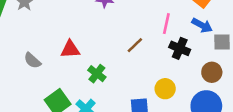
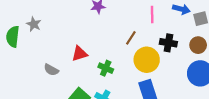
black cross: (180, 48) -> (168, 43), moved
yellow circle: (165, 89) -> (147, 60), moved, size x1.5

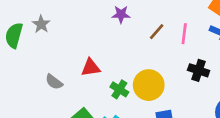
brown line: (131, 38) -> (157, 32), moved
yellow circle: (147, 60) -> (149, 85), moved

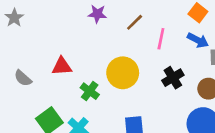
brown line: (157, 32) -> (135, 22), moved
black cross: (199, 70) -> (173, 78), turned 36
yellow circle: (149, 85) -> (123, 73), moved

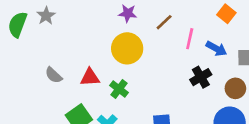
blue arrow: (198, 40) -> (216, 49), moved
red triangle: (62, 66) -> (90, 77), moved
yellow circle: (123, 73) -> (127, 48), moved

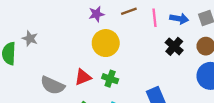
brown line: (164, 22) -> (129, 11), turned 42
gray semicircle: (54, 75) -> (53, 85), size x1.5

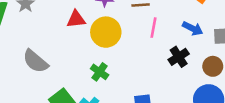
pink line: (154, 18) -> (153, 28), moved
red triangle: (83, 77) -> (76, 19), moved

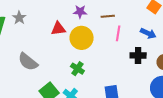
black cross: (179, 57) -> (138, 55), turned 35

